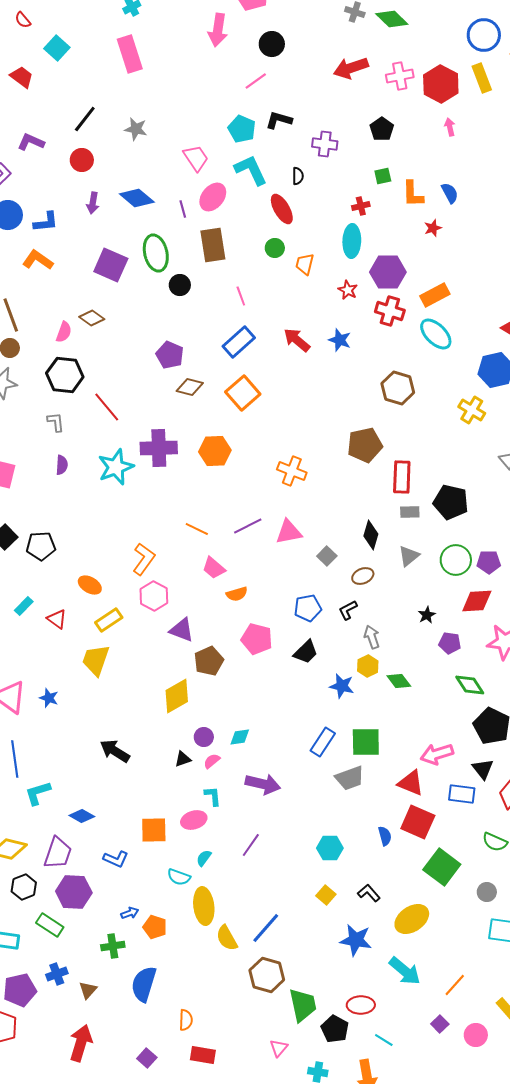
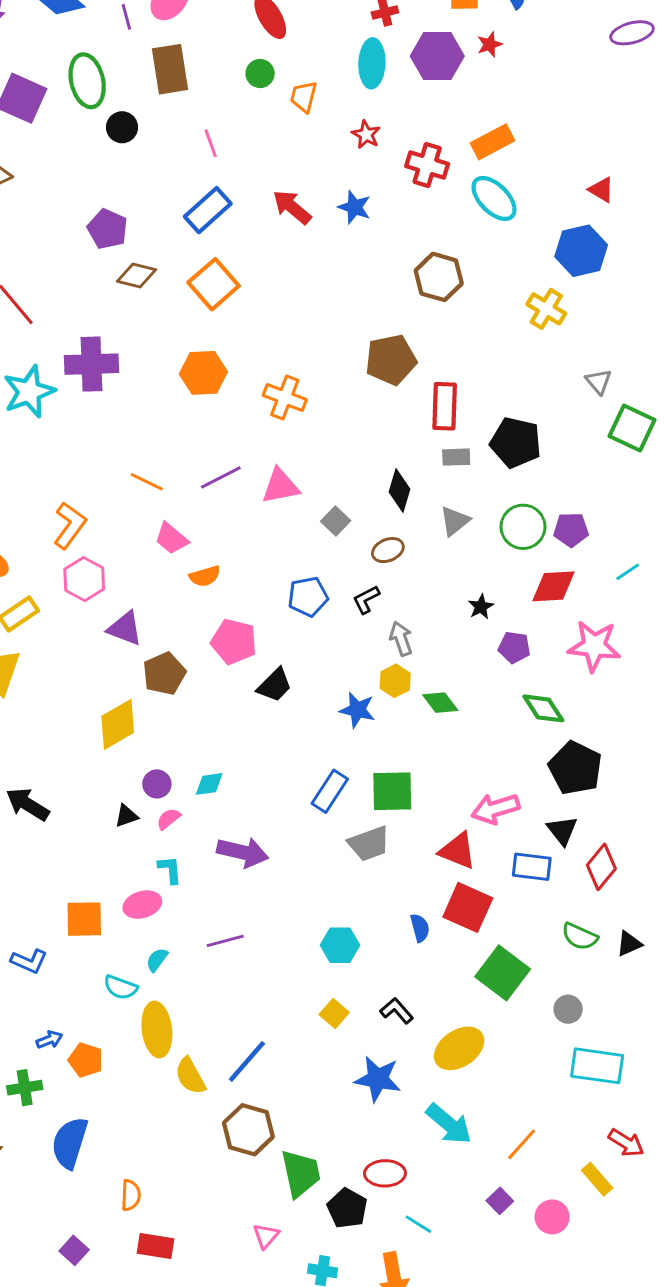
purple hexagon: (388, 272) -> (437, 56), moved
orange hexagon: (215, 451) -> (203, 373), moved
black trapezoid: (306, 652) -> (275, 685), moved
purple line: (251, 845) -> (225, 941), turned 40

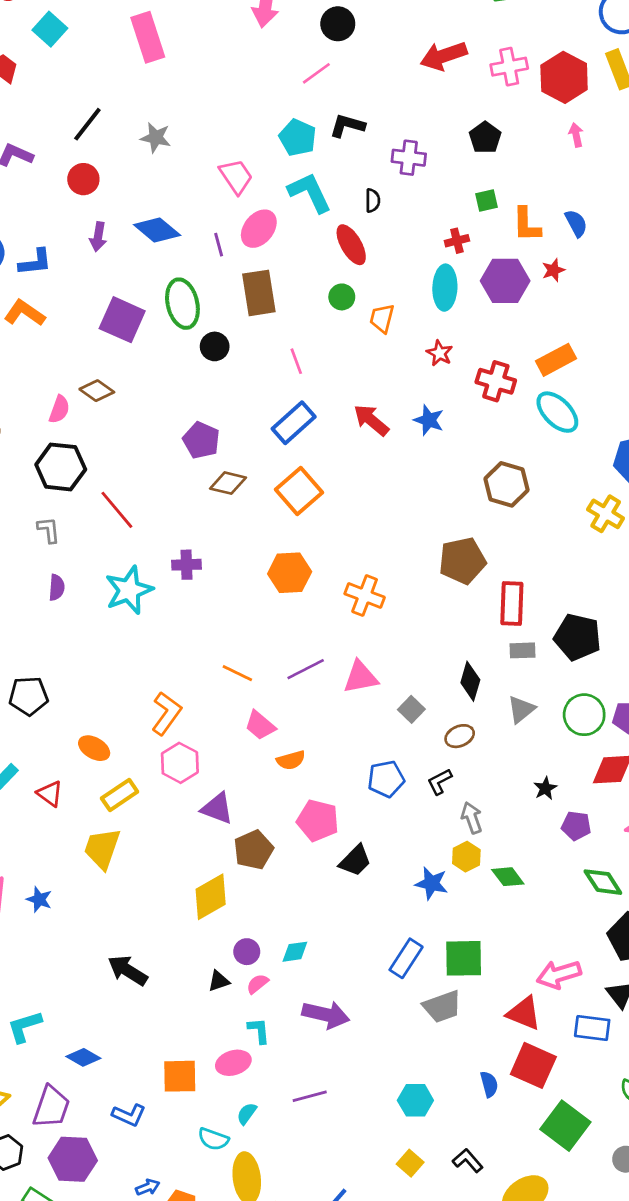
purple cross: (92, 364) -> (187, 565), size x0.6

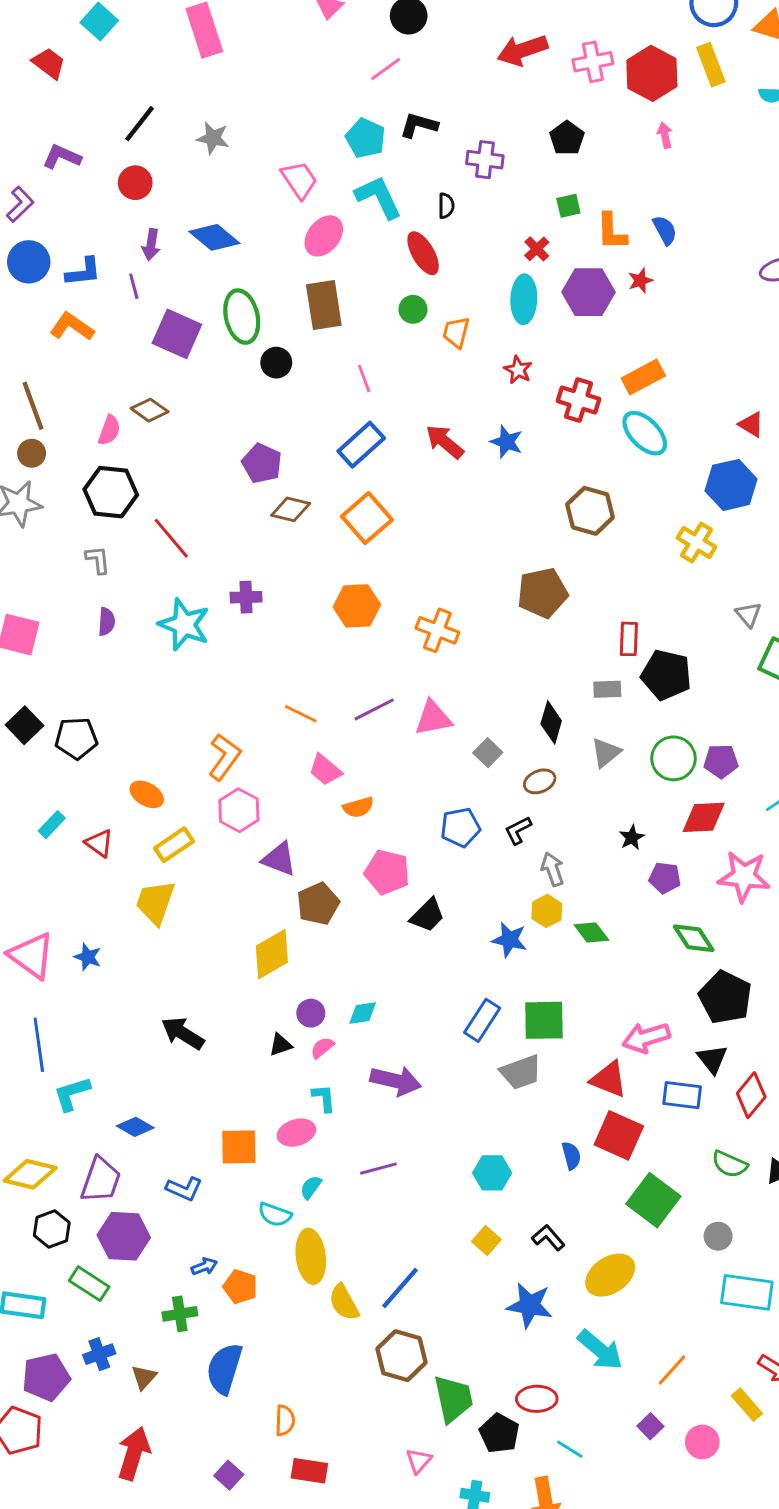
red cross: (457, 241) -> (537, 249), turned -30
purple line: (219, 245) -> (134, 286), moved
cyan star: (129, 590) -> (184, 625), turned -30
red rectangle: (512, 604) -> (629, 639), moved, size x0.7

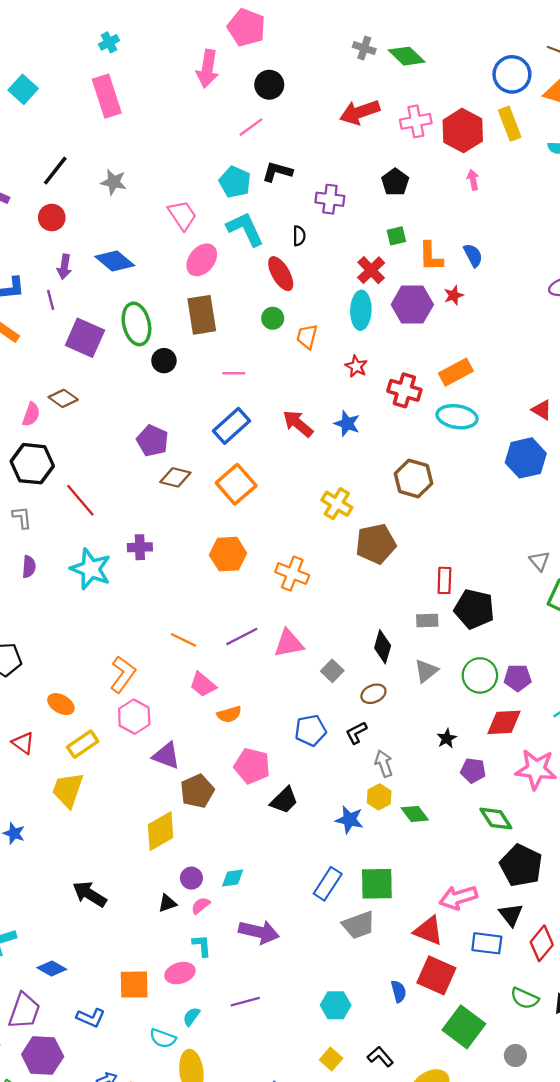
red cross: (537, 249) -> (371, 270), size x1.4
pink line: (364, 378) -> (234, 373), turned -70
cyan ellipse: (645, 433) -> (457, 417), turned -36
yellow cross: (697, 542) -> (337, 504), moved

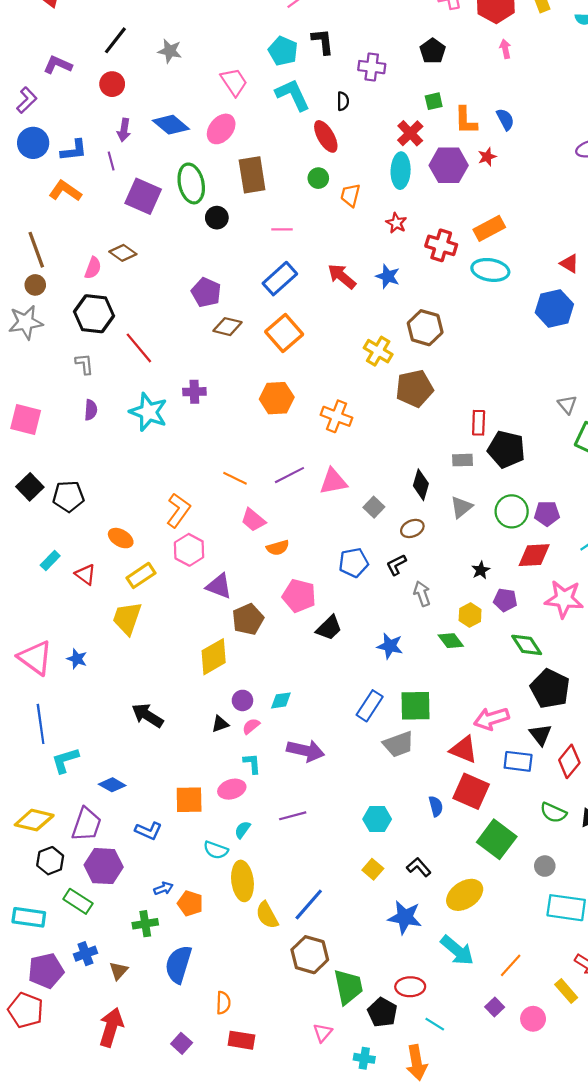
black L-shape: (277, 172) -> (323, 41), turned 68
pink ellipse: (202, 260) -> (221, 129), moved
brown hexagon: (414, 479) -> (425, 328), moved
yellow hexagon: (379, 797) -> (470, 615), moved

